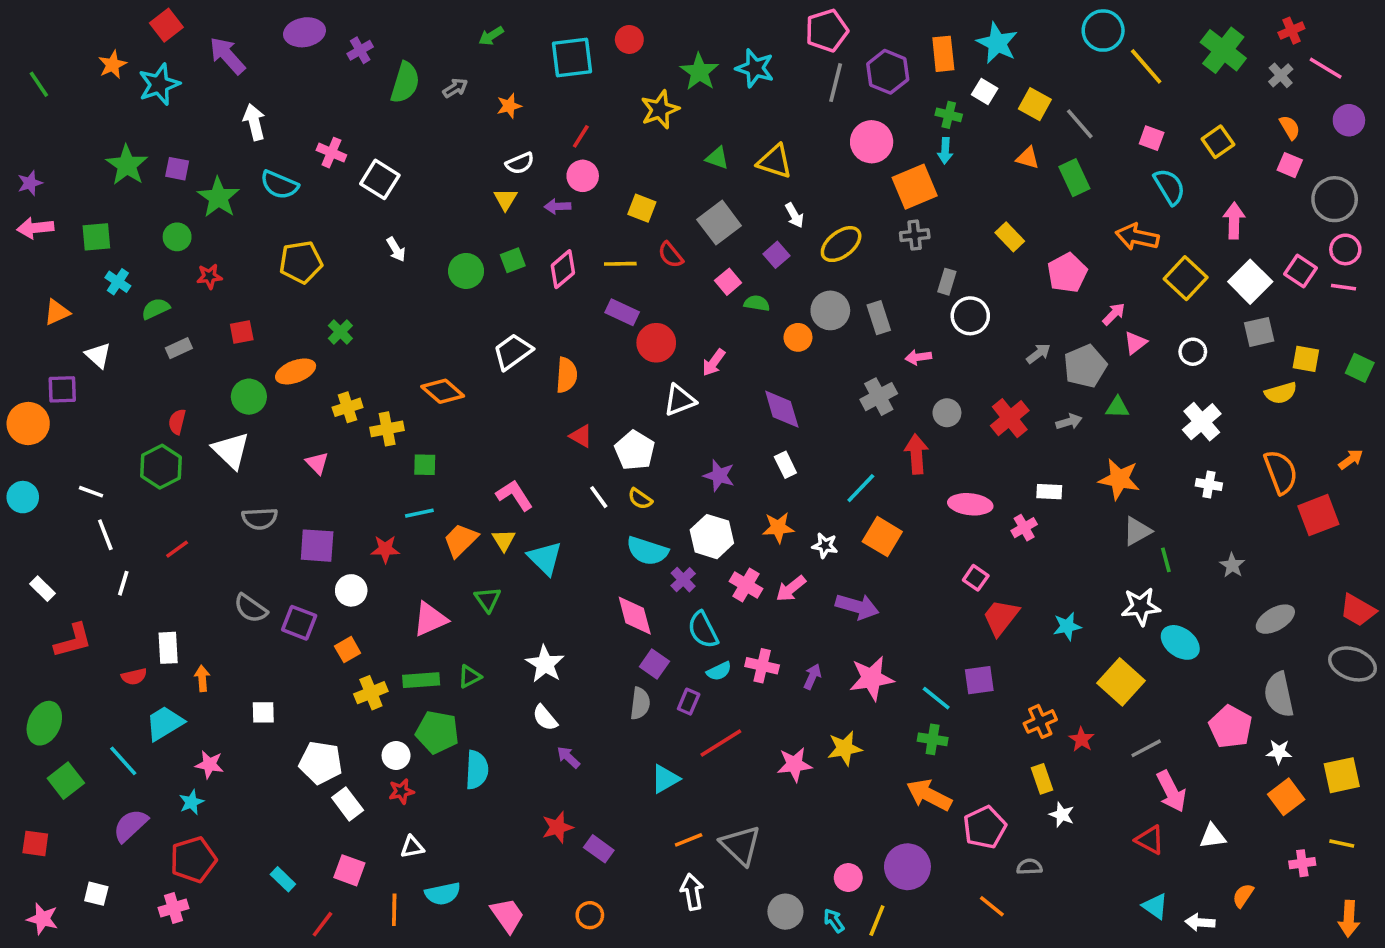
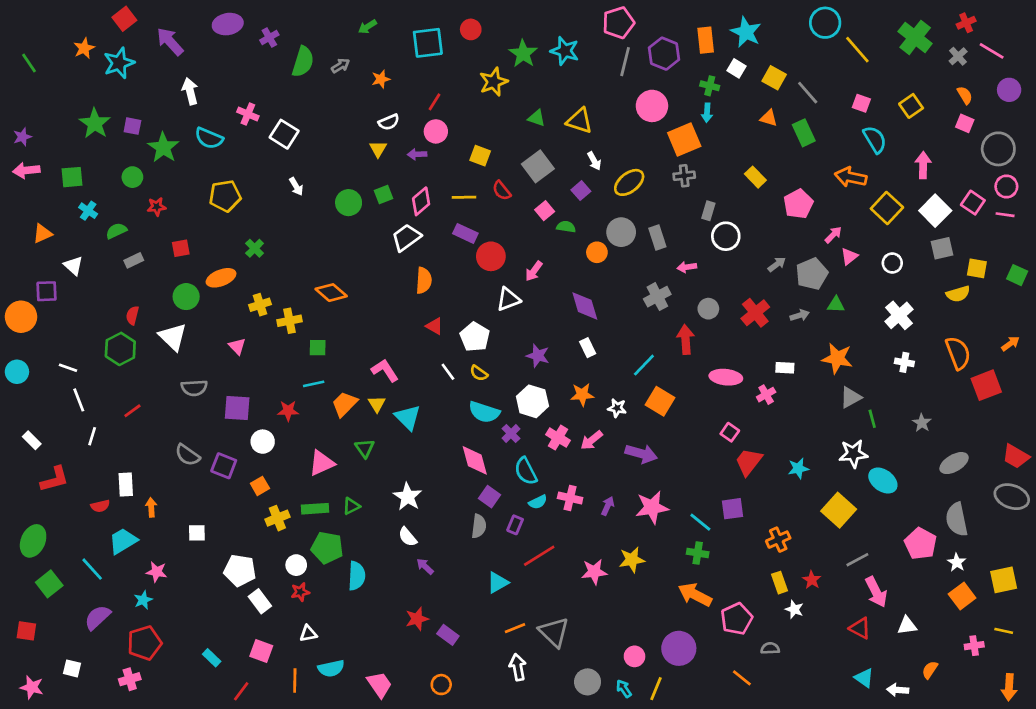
white trapezoid: (513, 352) -> (406, 238), moved
red star: (1082, 739) -> (812, 580), moved
white star: (1279, 752) -> (957, 562), turned 30

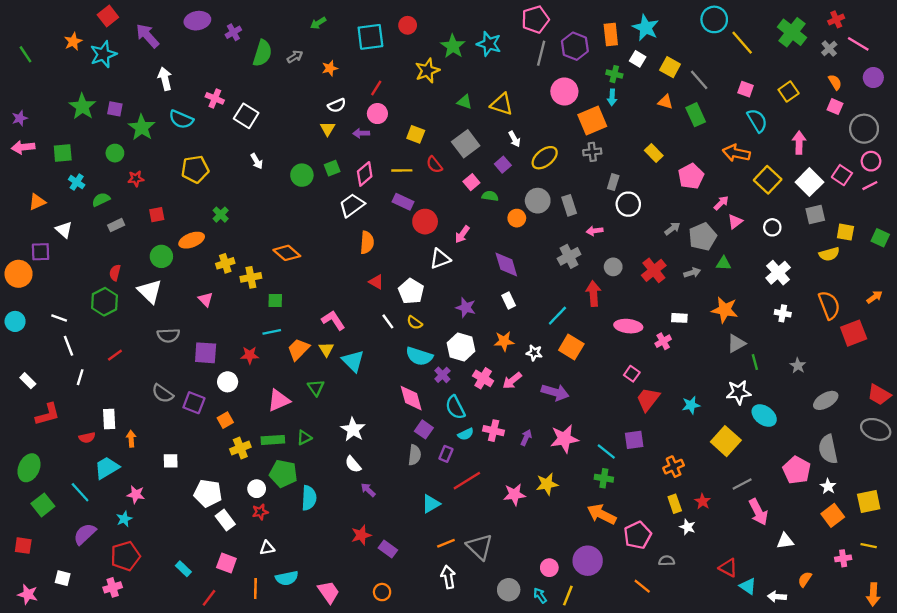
pink line: (1005, 215) -> (870, 186), turned -35
red triangle: (860, 628) -> (728, 568), moved

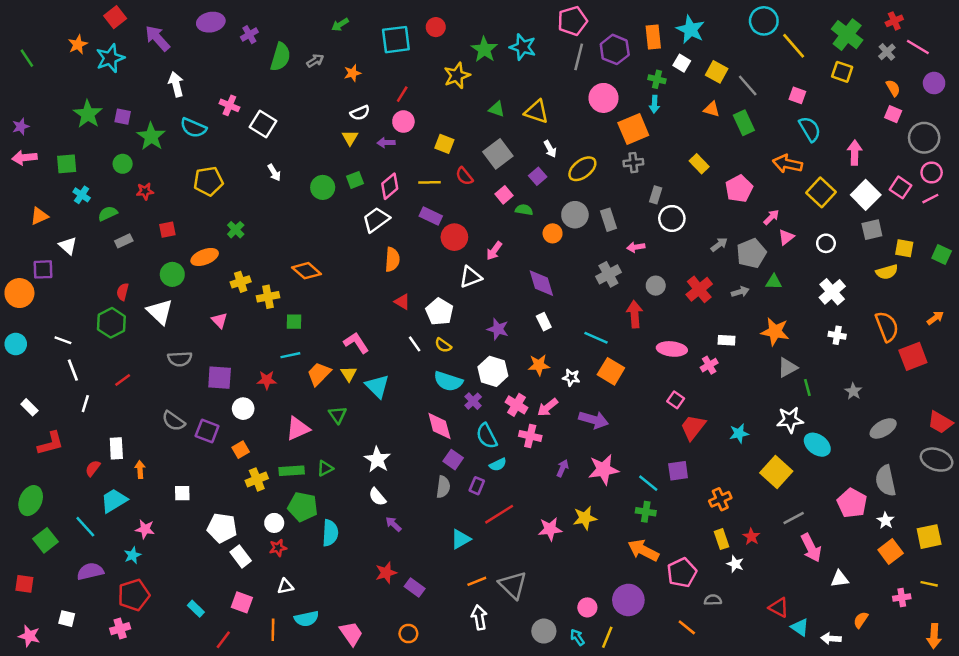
yellow square: (789, 91) -> (842, 72), moved, turned -36
cyan line: (557, 316) -> (596, 338), turned 70
pink cross: (494, 431) -> (530, 436), moved
red semicircle: (87, 438) -> (93, 468), turned 140
purple semicircle: (85, 534) -> (90, 571), turned 30

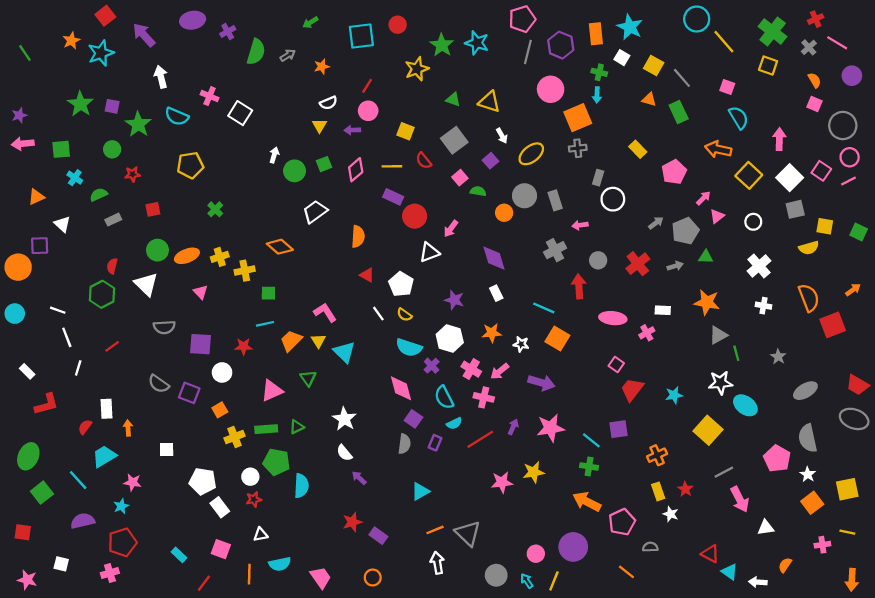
white arrow: (274, 172) -> (274, 155), moved, turned -133
white trapezoid: (376, 220) -> (315, 212), moved
orange ellipse: (205, 257) -> (187, 256), moved
red line: (499, 514) -> (480, 439), moved

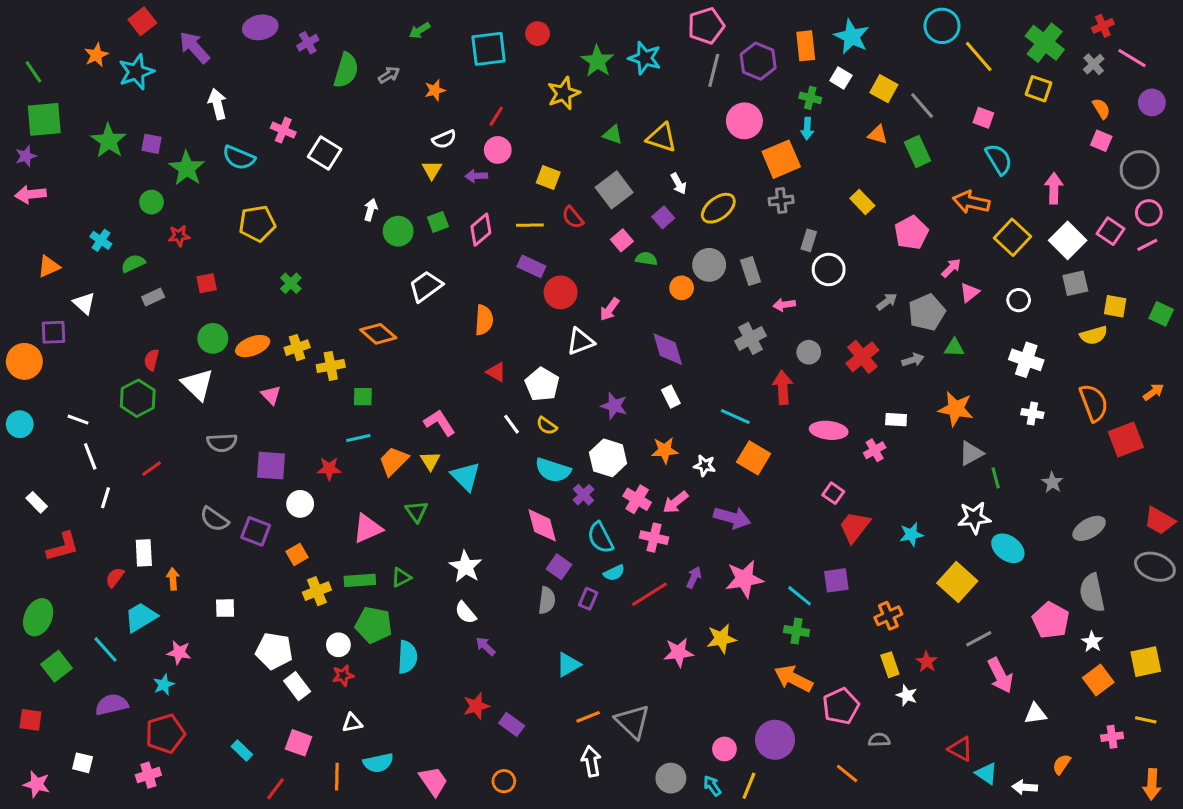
green square: (61, 149) -> (44, 119), moved, size x1.4
white cross: (759, 266) -> (1026, 360), turned -30

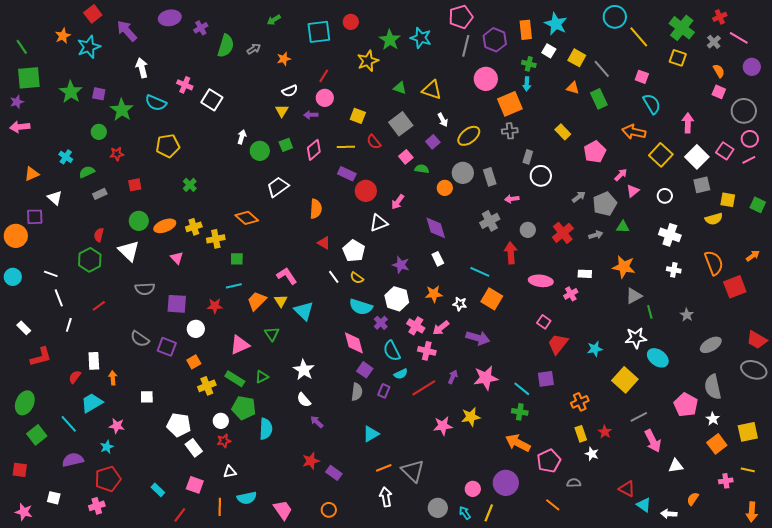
green rectangle: (360, 580) -> (235, 379), turned 36

